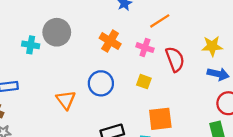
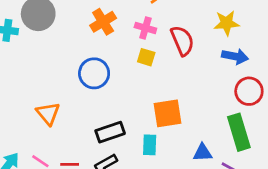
orange cross: (110, 41) -> (103, 22), turned 30
yellow square: (144, 82) -> (146, 57), moved
orange triangle: (66, 100) -> (48, 114), moved

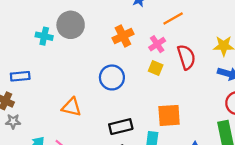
pink cross: (145, 28) -> (157, 44), turned 35
orange triangle: (48, 114) -> (72, 107), turned -42

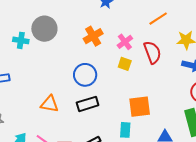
orange line: (173, 18) -> (158, 19), moved
black rectangle: (121, 127) -> (88, 104), moved

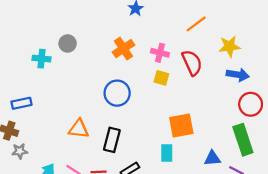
gray circle: (44, 29) -> (68, 43), size x0.6
pink cross: (125, 42) -> (160, 53), turned -35
black rectangle: (88, 104) -> (112, 140), moved, turned -55

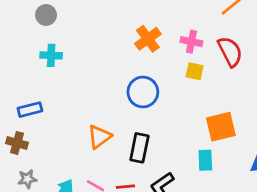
gray circle: (68, 43) -> (46, 15), moved
orange triangle: (79, 129) -> (99, 137), turned -40
gray star: (20, 151) -> (27, 179), moved

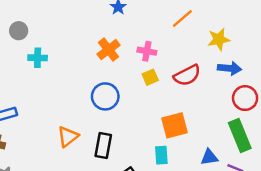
red semicircle: (230, 52) -> (187, 75), moved, turned 92
cyan cross: (51, 55) -> (38, 58), moved
yellow square: (195, 71) -> (150, 77), turned -35

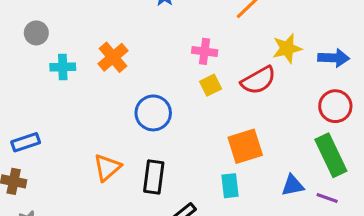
yellow star: (219, 39) -> (287, 48), moved
orange cross: (109, 50) -> (113, 57), moved
blue arrow: (229, 68) -> (334, 58), moved

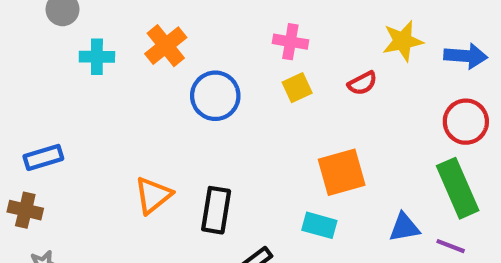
red semicircle: (258, 80) -> (362, 83), size x0.6
blue circle: (153, 113) -> (215, 96), moved
cyan rectangle: (230, 186) -> (319, 225), turned -70

